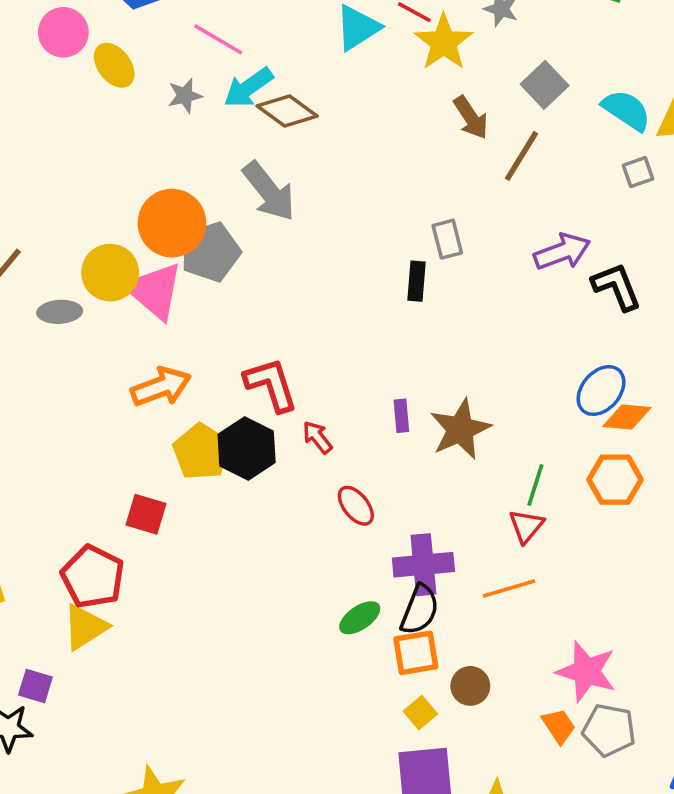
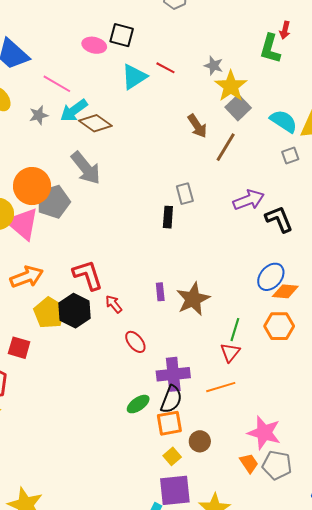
yellow star: (444, 42) -> (231, 86), moved

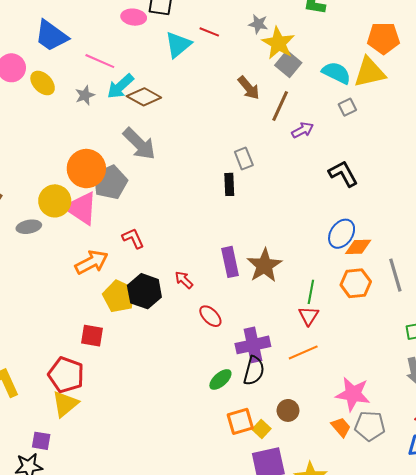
purple arrow: (249, 200) -> (303, 130), moved, size x0.7
red L-shape: (88, 275) -> (133, 238), moved, size x0.7
purple rectangle: (160, 292) -> (230, 262), size x1.6
orange square: (169, 423) -> (240, 421), moved

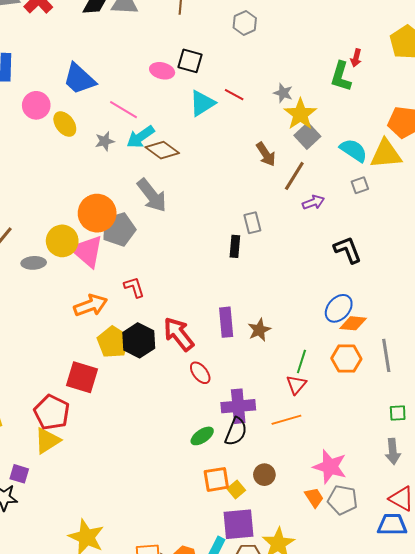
brown star: (264, 265) -> (259, 330), size x0.7
red arrow: (184, 280) -> (179, 334), size x1.8
red square: (92, 336) -> (82, 377), size x1.4

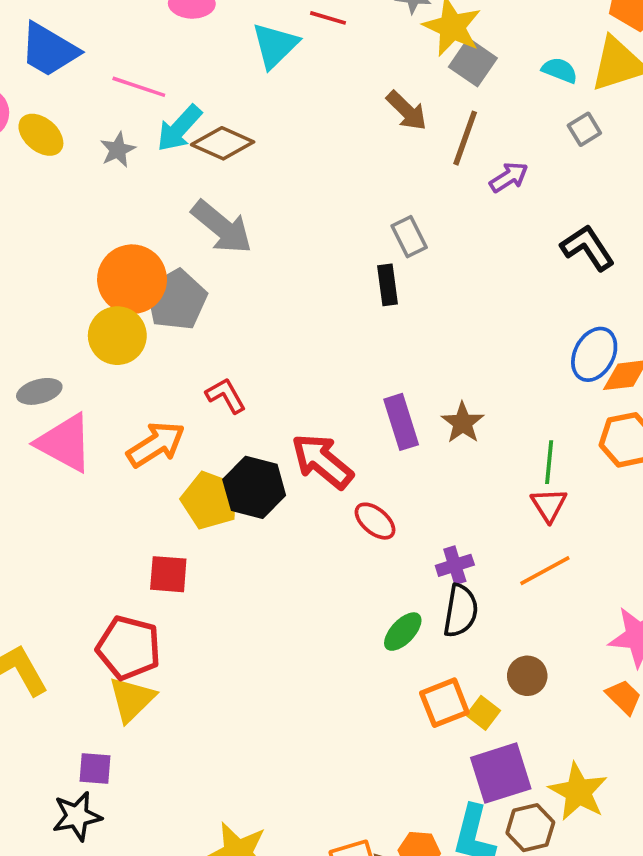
cyan semicircle: (354, 150) -> (560, 70), size x0.7
yellow circle: (62, 241) -> (117, 336), moved
pink triangle: (87, 251) -> (65, 443), moved
red square: (82, 377) -> (168, 574), size x0.7
purple cross: (238, 406) -> (455, 565), size x0.6

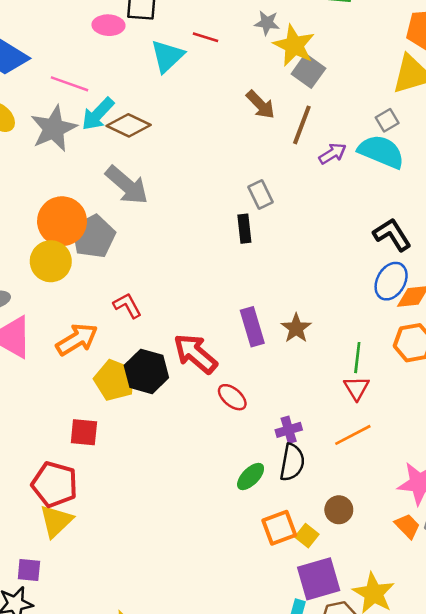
cyan semicircle: (560, 70) -> (381, 152), moved, size x1.8
gray star: (118, 150) -> (54, 129), size x1.8
black L-shape: (588, 248) -> (392, 235), moved

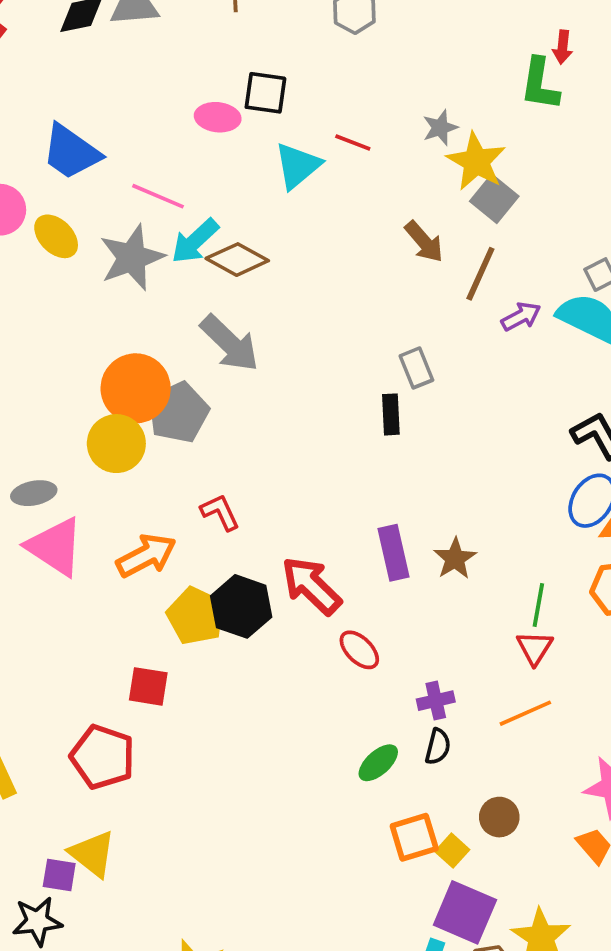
gray star: (267, 23) -> (440, 128), turned -30
black semicircle: (292, 462) -> (438, 747), size x0.7
yellow triangle: (56, 521) -> (92, 854), moved, turned -42
purple square: (319, 579) -> (465, 912), turned 36

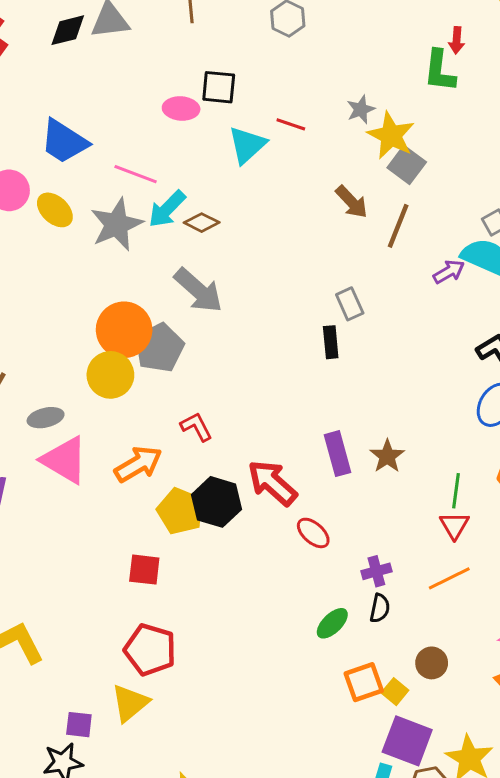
brown diamond: (237, 260) -> (202, 223), size x0.7
purple arrow: (521, 317) -> (449, 272), moved
red pentagon: (103, 757) -> (150, 650), moved
yellow triangle: (92, 854) -> (130, 703), moved, turned 45

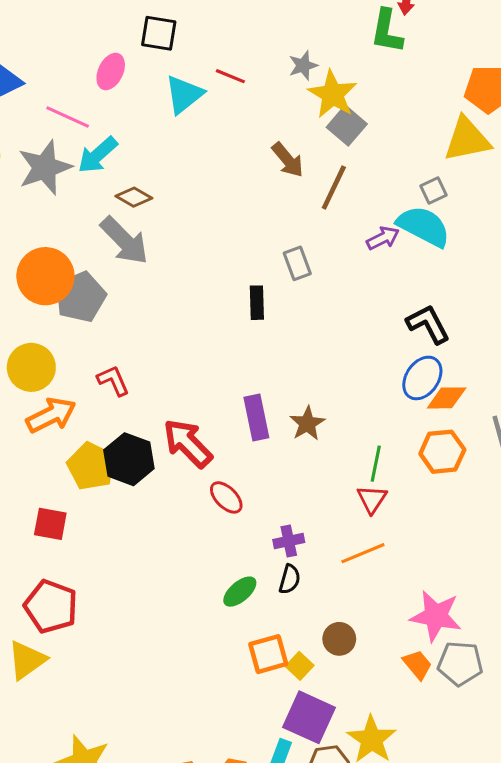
pink ellipse: (181, 108) -> (111, 71), moved, turned -72
brown diamond: (202, 223) -> (134, 197), moved
gray rectangle: (350, 304) -> (297, 263), moved
yellow circle: (110, 375) -> (31, 367), moved

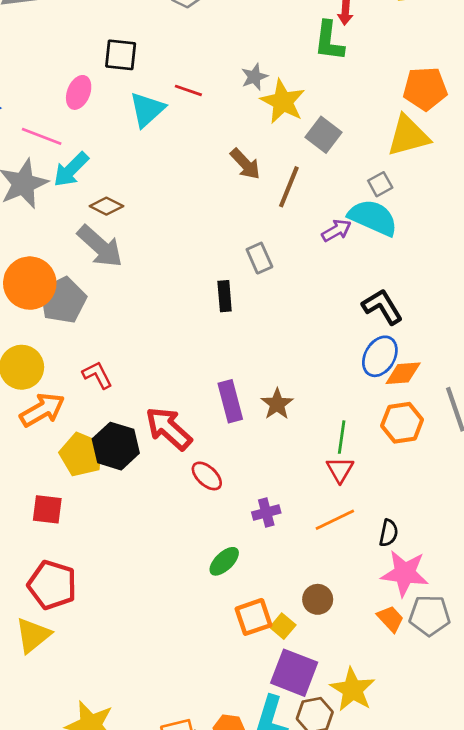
gray square: (347, 126) -> (323, 135), moved
black semicircle: (290, 579) -> (389, 533), moved

